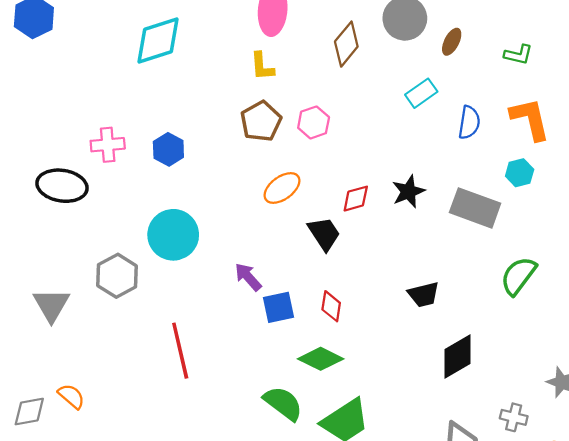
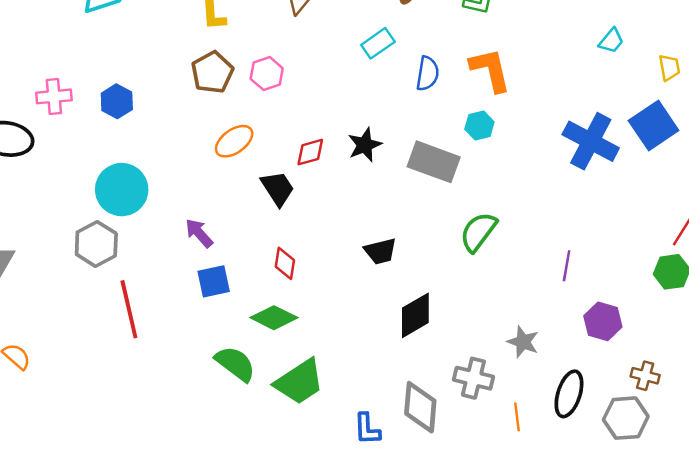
gray hexagon: (117, 276) -> (96, 244), moved
blue square: (278, 307) -> (214, 281), moved
gray cross: (514, 417) -> (473, 378), size x1.4

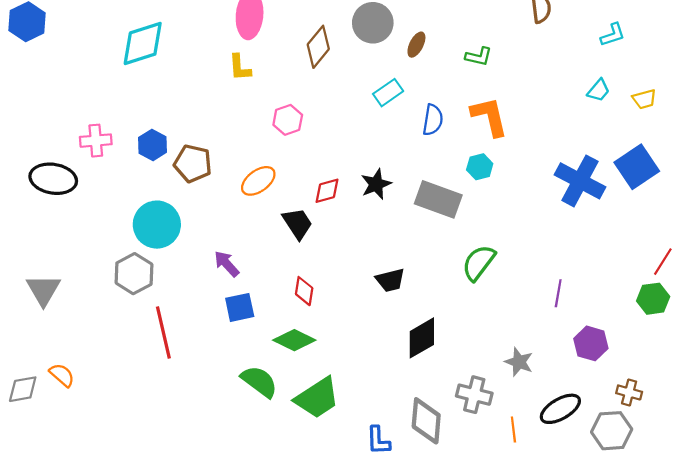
yellow trapezoid: (669, 67) -> (644, 99), moved, turned 85
brown pentagon: (212, 72) -> (193, 163), moved, turned -30
black ellipse: (569, 394) -> (560, 409), turned 42

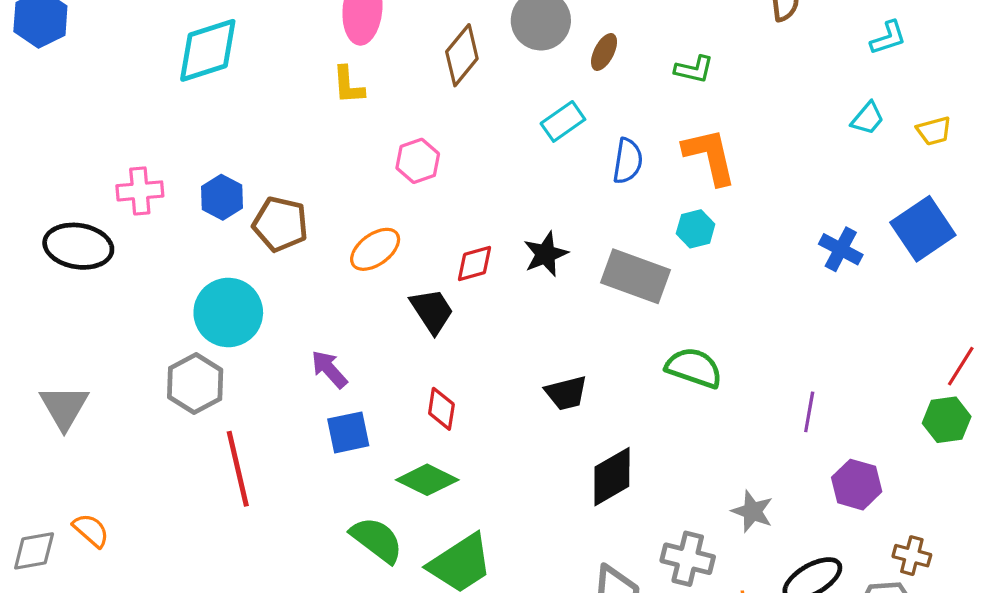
blue cross: (580, 181) -> (841, 249), size x0.6
green semicircle: (479, 263) -> (694, 368), turned 72

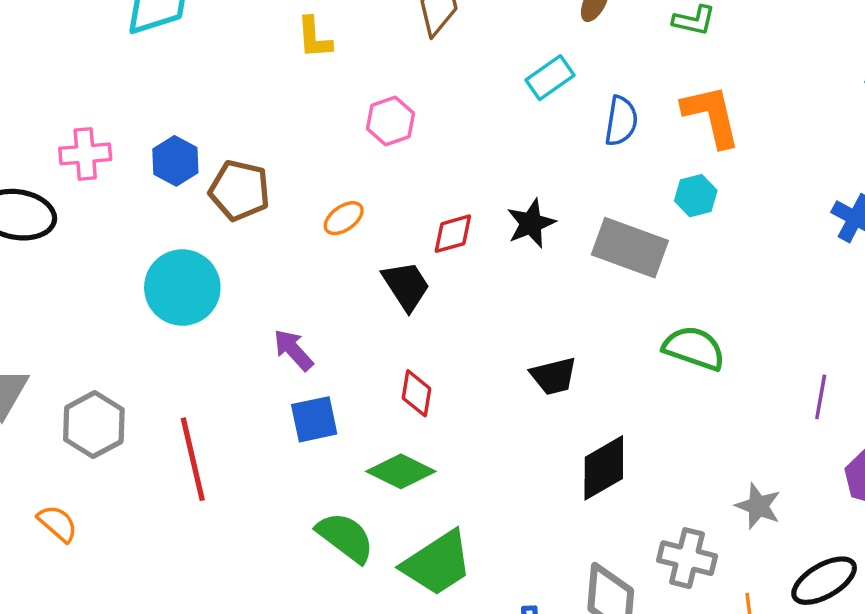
orange ellipse: (375, 249) -> (344, 218), size x0.7
gray hexagon: (195, 384) -> (94, 425), moved
orange semicircle: (91, 530) -> (57, 523), moved

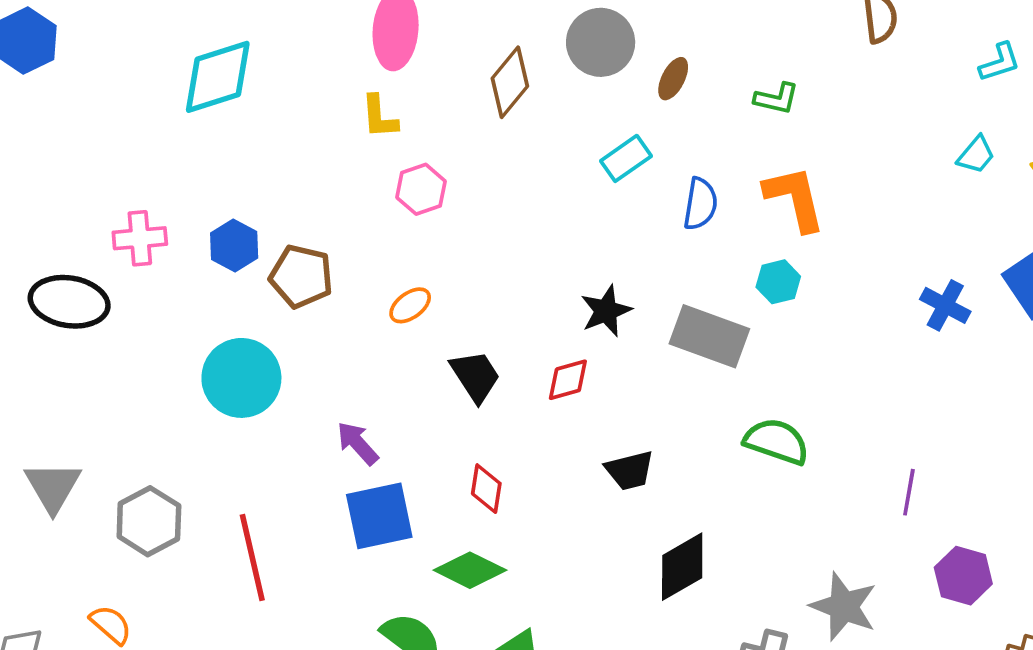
pink hexagon: (390, 121) -> (421, 189), moved
red diamond: (453, 234) -> (568, 380), moved
blue square: (314, 419) -> (379, 516), size x1.4
gray star: (758, 506) -> (844, 606), size x1.4

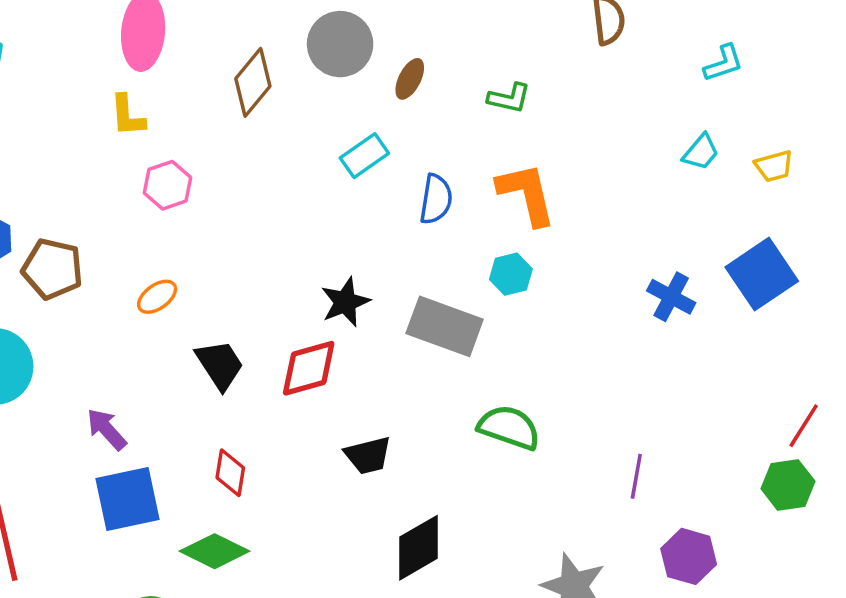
red diamond: (568, 380) -> (309, 368), size x1.4

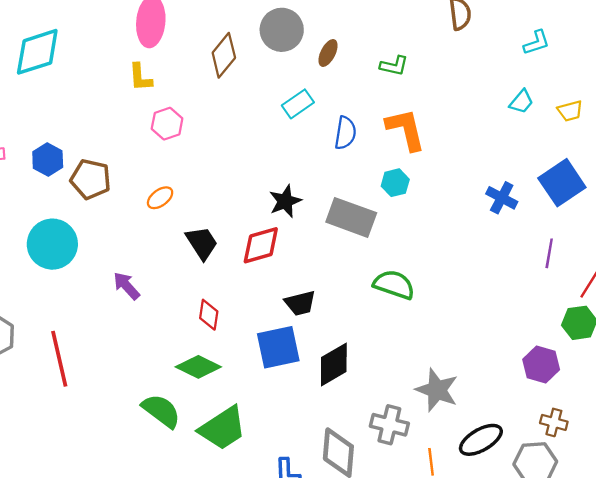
purple line: (636, 476) -> (549, 253), moved
blue square: (127, 499) -> (278, 347), moved
purple hexagon: (689, 556) -> (541, 365), moved

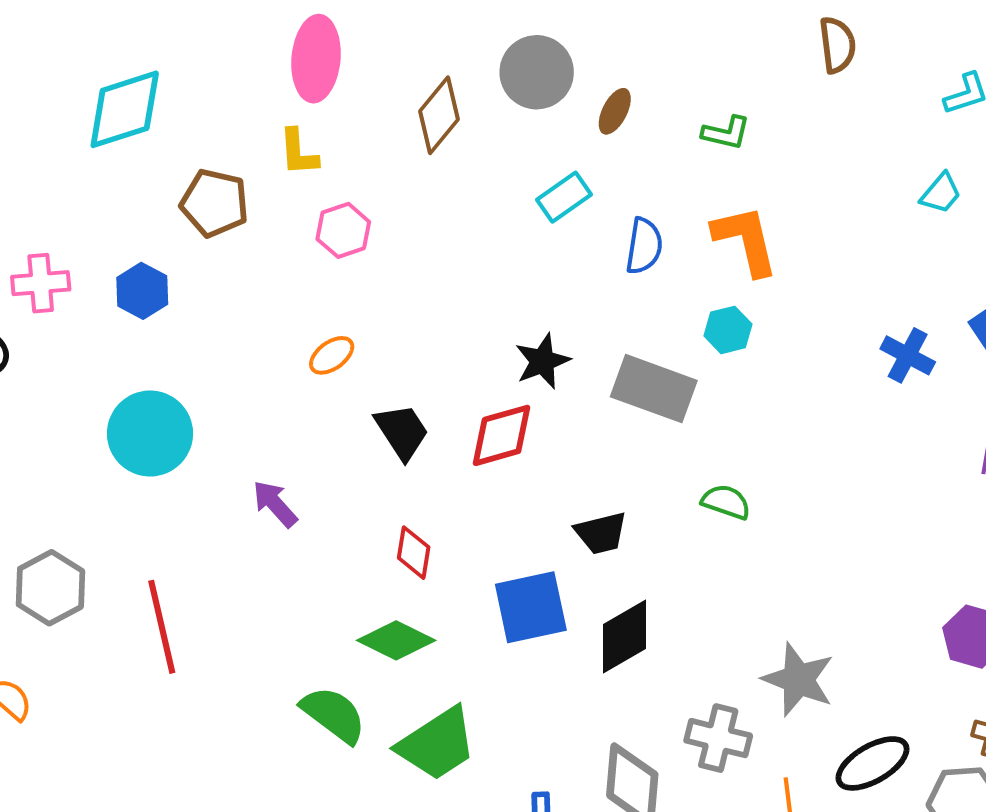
brown pentagon: (91, 179) -> (214, 203), moved
green semicircle: (394, 285) -> (726, 502), size x0.7
black trapezoid: (300, 303) -> (601, 533), moved

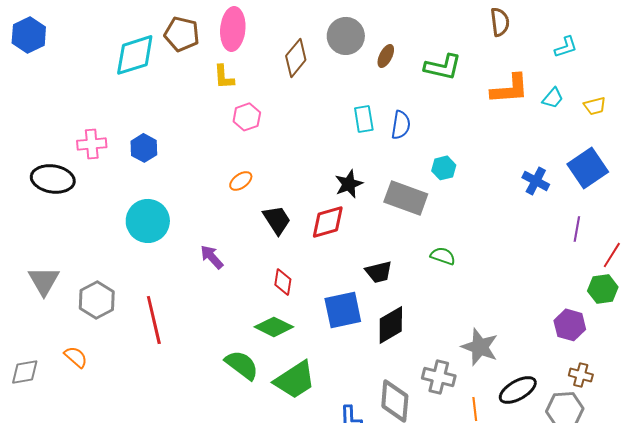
green L-shape: (726, 133) -> (443, 67), size x1.5
cyan rectangle: (564, 197) -> (364, 119), moved, turned -64
brown pentagon: (214, 203) -> (182, 34), moved
orange L-shape: (746, 240) -> (510, 89), moved, turned 99

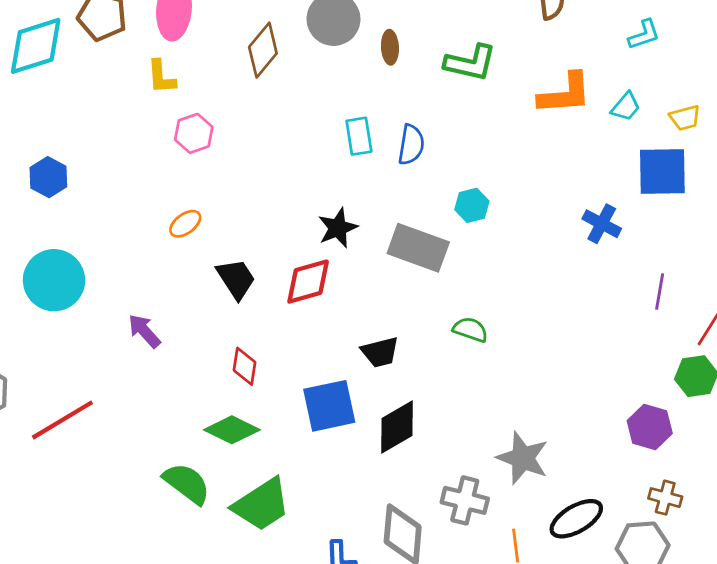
brown ellipse: (386, 56) -> (390, 47), turned -30
blue square: (588, 168) -> (662, 171), moved, turned 33
red line: (154, 320) -> (62, 420), turned 72

